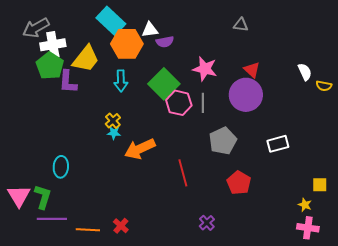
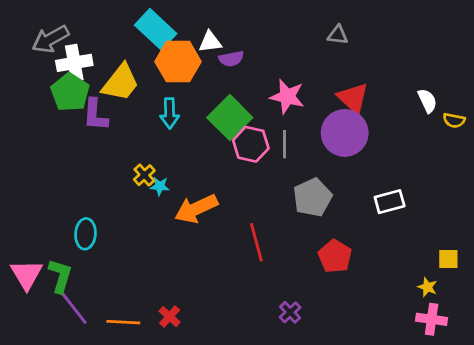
red triangle: (252, 70) -> (353, 98), size x1.4
yellow cross: (113, 121) -> (144, 175), moved
purple line: (52, 219) -> (73, 307), turned 52

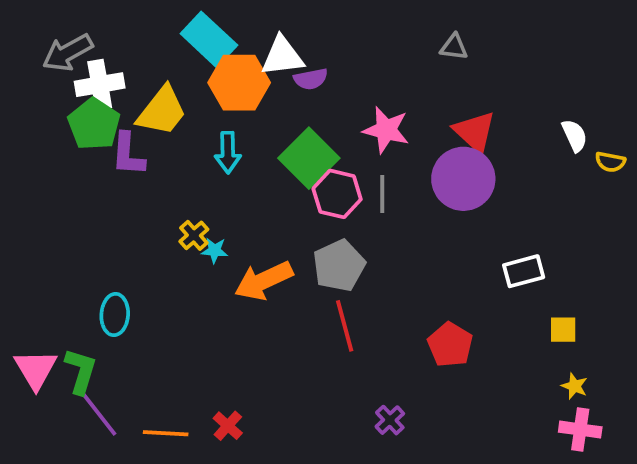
white triangle: (210, 42) -> (282, 56), size x1.4
gray pentagon: (312, 197) -> (339, 266), moved
yellow square: (448, 259) -> (563, 330), moved

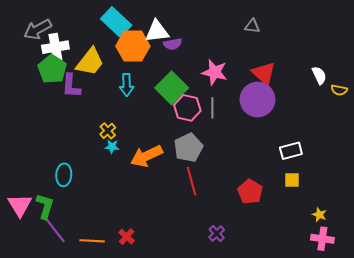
cyan star: (215, 250) -> (112, 147), moved
yellow square: (563, 330) -> (292, 180), moved

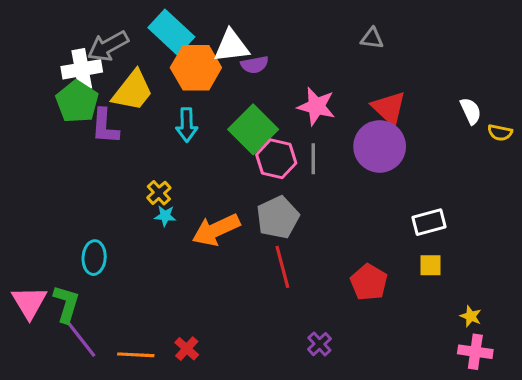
gray arrow: (38, 29) -> (108, 46), moved

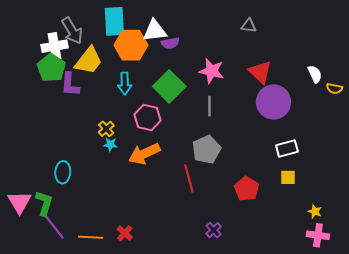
cyan rectangle: (171, 32) -> (114, 21), turned 44
gray arrow: (108, 46) -> (72, 31), turned -92
purple circle: (380, 146) -> (274, 102), moved
pink hexagon: (276, 159) -> (147, 117), moved
gray pentagon: (278, 217) -> (206, 150), moved

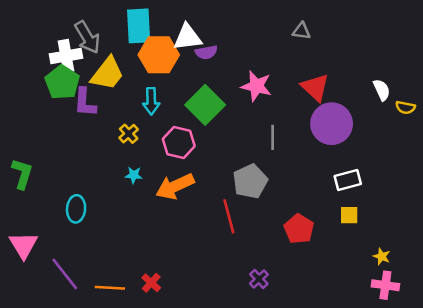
gray line: (209, 106) -> (273, 137), moved
yellow cross: (106, 129) -> (129, 134), moved
green L-shape: (44, 203) -> (22, 174), moved

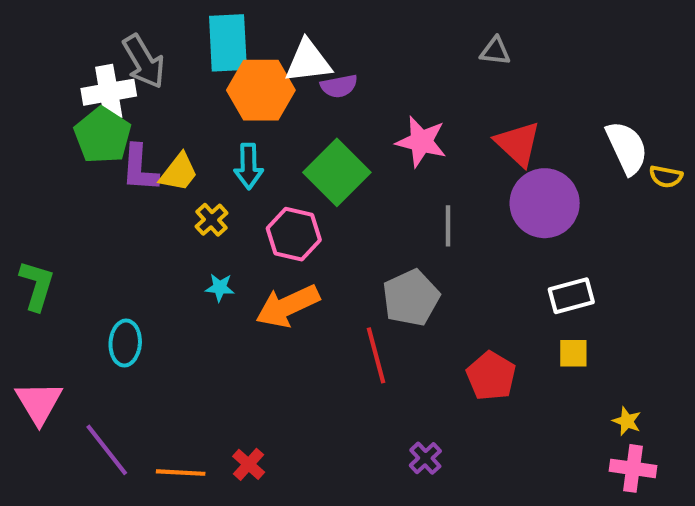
yellow trapezoid: (107, 74) -> (179, 172), moved, size x0.7
white semicircle: (382, 90) -> (627, 148), size x1.5

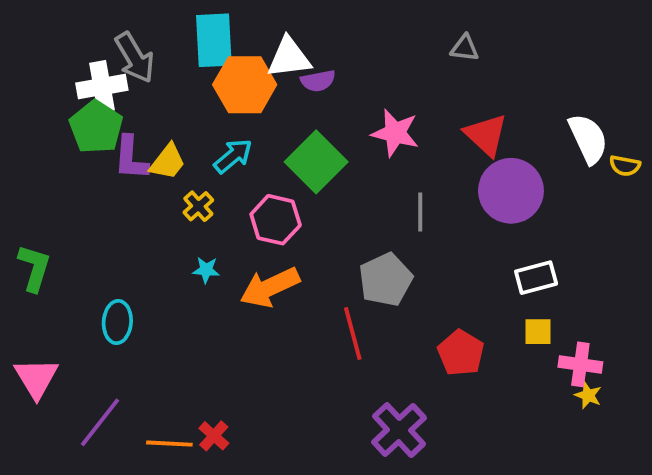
cyan arrow: (249, 166) -> (233, 156), turned -129
purple line: (107, 450) -> (100, 422), turned 76
purple cross: (425, 458) -> (399, 430), size x1.8
red cross: (249, 464) -> (214, 436), moved
pink cross: (633, 468) -> (580, 364), moved

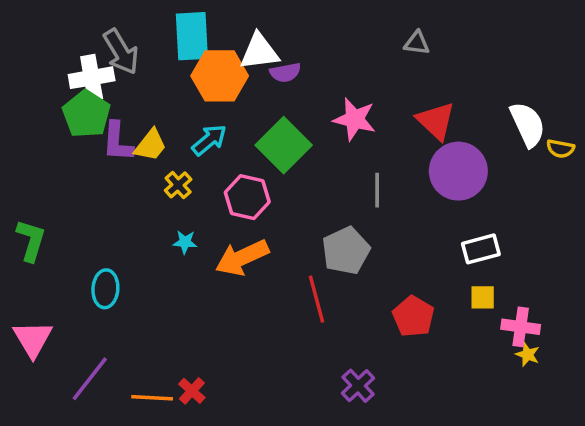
purple cross: (399, 430) -> (358, 386), size x0.7

